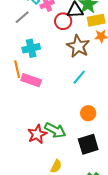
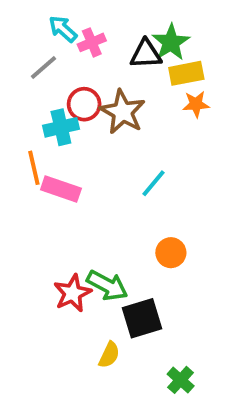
red circle: (63, 21) -> (84, 104), moved
brown star: (78, 46) -> (123, 112), moved
black square: (88, 144) -> (142, 318), moved

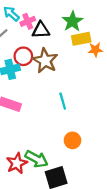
black triangle: (146, 54) -> (41, 30), moved
orange star: (196, 104) -> (95, 50), moved
cyan line: (154, 183) -> (63, 101), turned -56

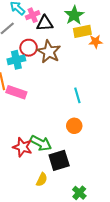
cyan line: (63, 101) -> (77, 95), moved
red star: (17, 163) -> (22, 147), turned -30

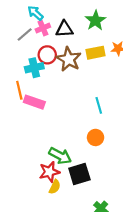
pink cross: (33, 15) -> (43, 28), moved
yellow rectangle: (82, 31) -> (96, 53), moved
red star: (22, 147) -> (49, 172), moved, turned -30
yellow semicircle: (42, 180) -> (55, 187), moved

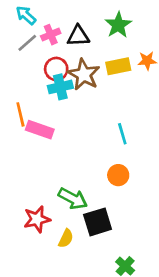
cyan arrow: (35, 13) -> (26, 15), moved
cyan cross: (34, 68) -> (60, 87), moved
red star: (49, 172) -> (37, 219), moved

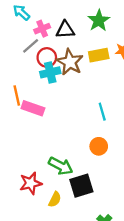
gray line: (27, 43) -> (31, 46), moved

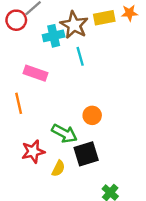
red circle: (47, 57) -> (16, 20), moved
orange line: (17, 96) -> (19, 103), moved
cyan line: (102, 112) -> (80, 56), moved
orange circle: (99, 146) -> (92, 115), moved

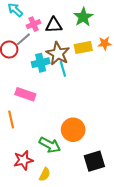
cyan line: (80, 56) -> (63, 69), moved
orange circle: (92, 115) -> (73, 130), size x1.5
black square: (86, 154) -> (94, 161), moved

